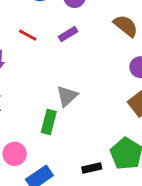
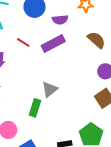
purple rectangle: (68, 34) -> (53, 43), size x1.6

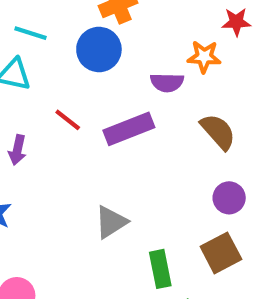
purple semicircle: (60, 20) -> (167, 82), moved
green rectangle: (35, 108) -> (160, 269), moved, turned -36

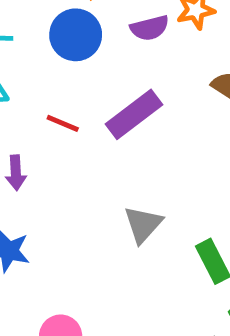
purple semicircle: (167, 82) -> (150, 28), moved

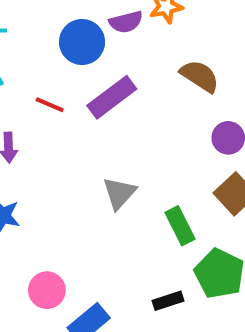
blue circle: (76, 35) -> (82, 42), moved

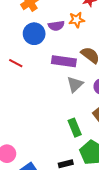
purple rectangle: (112, 97) -> (64, 61), moved, turned 40
gray triangle: (119, 193) -> (75, 84), moved

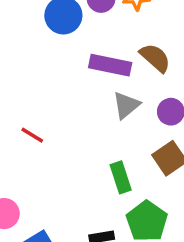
red line: (16, 63) -> (32, 135), moved

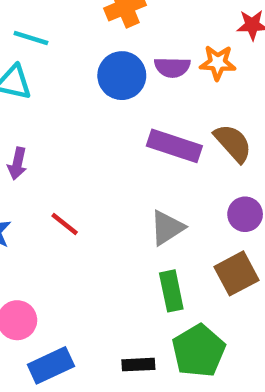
gray triangle: (126, 105) -> (167, 228), moved

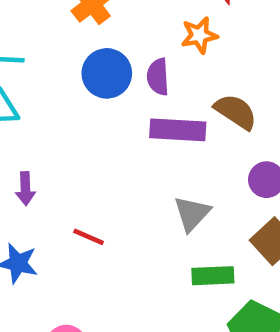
purple semicircle: (172, 67) -> (158, 77), moved, turned 100
green rectangle: (171, 291) -> (213, 276), turned -66

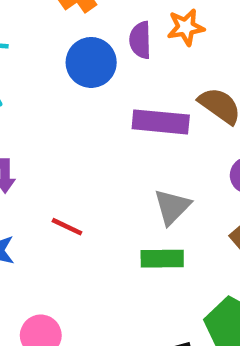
purple semicircle: (158, 77) -> (140, 40), moved
green rectangle: (213, 276) -> (162, 259), moved

